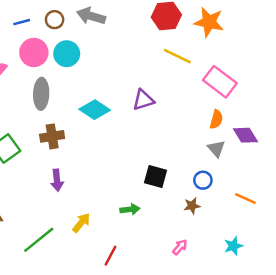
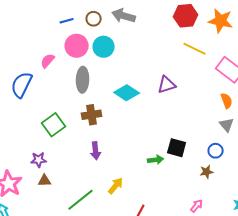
orange semicircle: (216, 119) -> (227, 101), turned -35
green arrow: (130, 209) -> (156, 160), moved

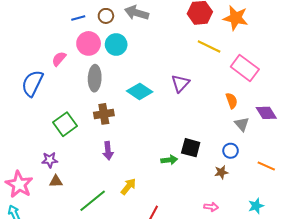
purple triangle: (167, 85) -> (180, 83), turned -30
orange semicircle: (227, 101) -> (232, 101), moved
pink arrow: (197, 206) -> (211, 207), turned 56

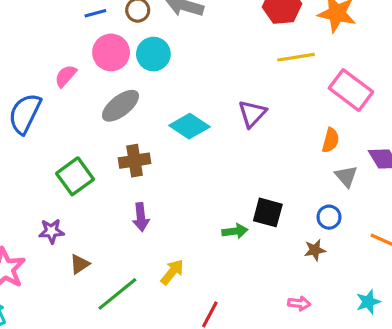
yellow line: (209, 47) -> (296, 57), turned -35
gray ellipse: (95, 78) -> (120, 106), turned 50
orange semicircle: (232, 101) -> (331, 140), turned 35
brown triangle: (56, 181) -> (80, 264), moved, turned -32

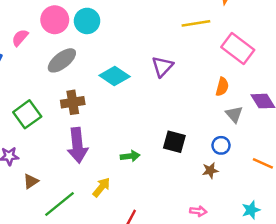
purple arrow: (141, 217) -> (77, 145), size x1.6
green arrow: (235, 231) -> (130, 156), moved

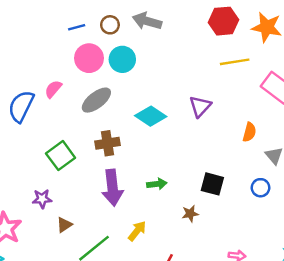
pink semicircle: (20, 38) -> (53, 89), moved
orange semicircle: (222, 87) -> (249, 132), moved
green arrow: (130, 156) -> (157, 184), moved
brown star: (210, 170) -> (190, 214), moved

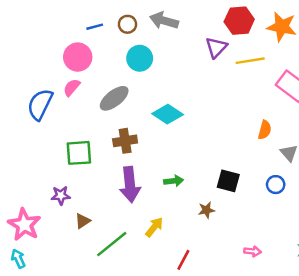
pink circle: (89, 58) -> (78, 57), moved
purple triangle: (200, 106) -> (216, 47), moved
green square: (61, 156) -> (79, 153), turned 32

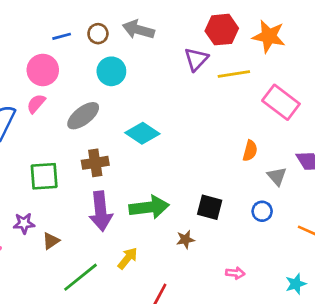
green arrow: (174, 181) -> (149, 207), size x1.8
brown triangle: (83, 221) -> (51, 241), moved
pink arrow: (253, 251) -> (235, 273), moved

